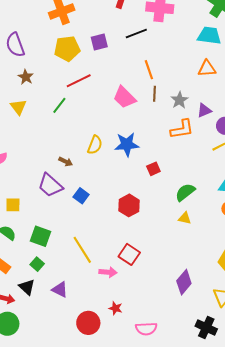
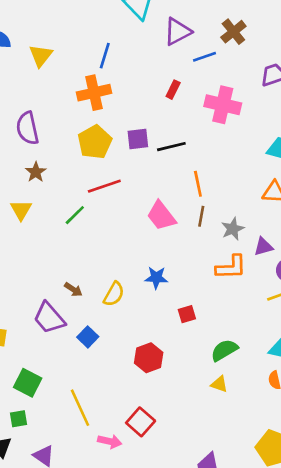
black line: (136, 34) -> (171, 147), moved
yellow pentagon: (67, 49) -> (95, 142), turned -30
blue star: (127, 144) -> (156, 278), size x0.7
yellow semicircle: (95, 145) -> (114, 294), moved
green square: (37, 264) -> (18, 419), turned 32

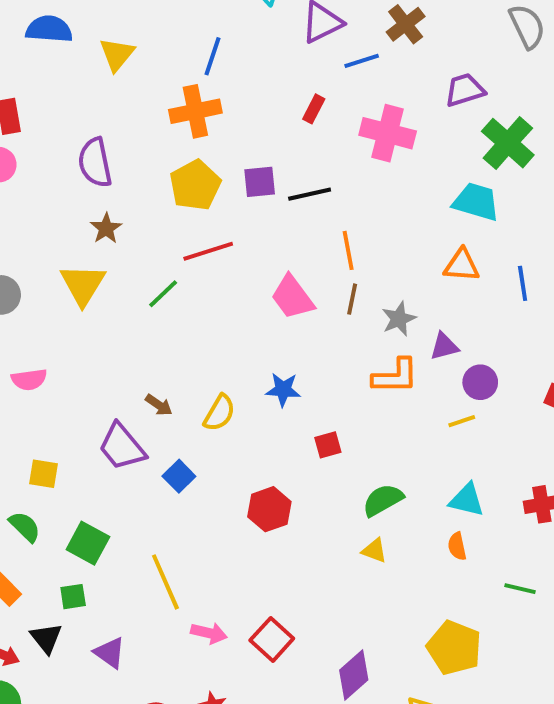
yellow triangle: (21, 210) -> (83, 284), size x1.4
red square: (141, 422) -> (272, 639), moved

